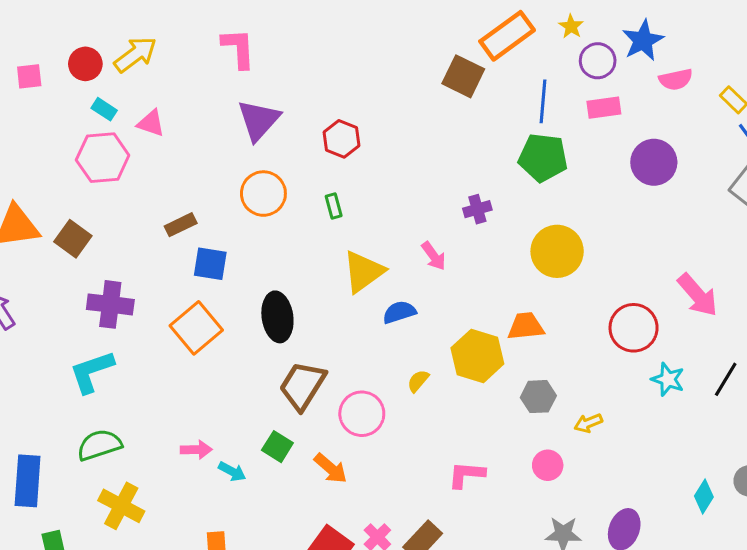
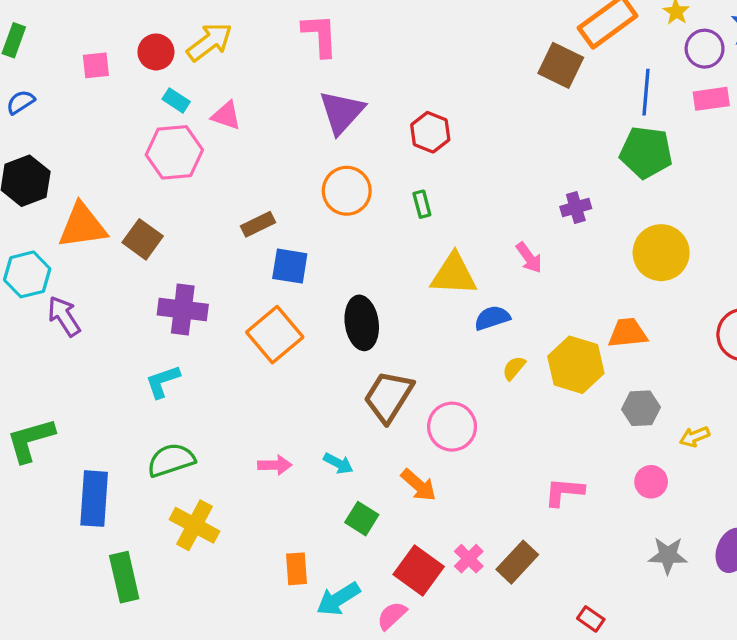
yellow triangle: (363, 272) -> (454, 274), turned 39
cyan L-shape: (92, 372) -> (163, 381), size x0.7
yellow semicircle: (418, 381) -> (514, 368), moved
green square: (277, 447) -> (362, 519), moved
cyan arrow: (232, 472) -> (338, 463), moved

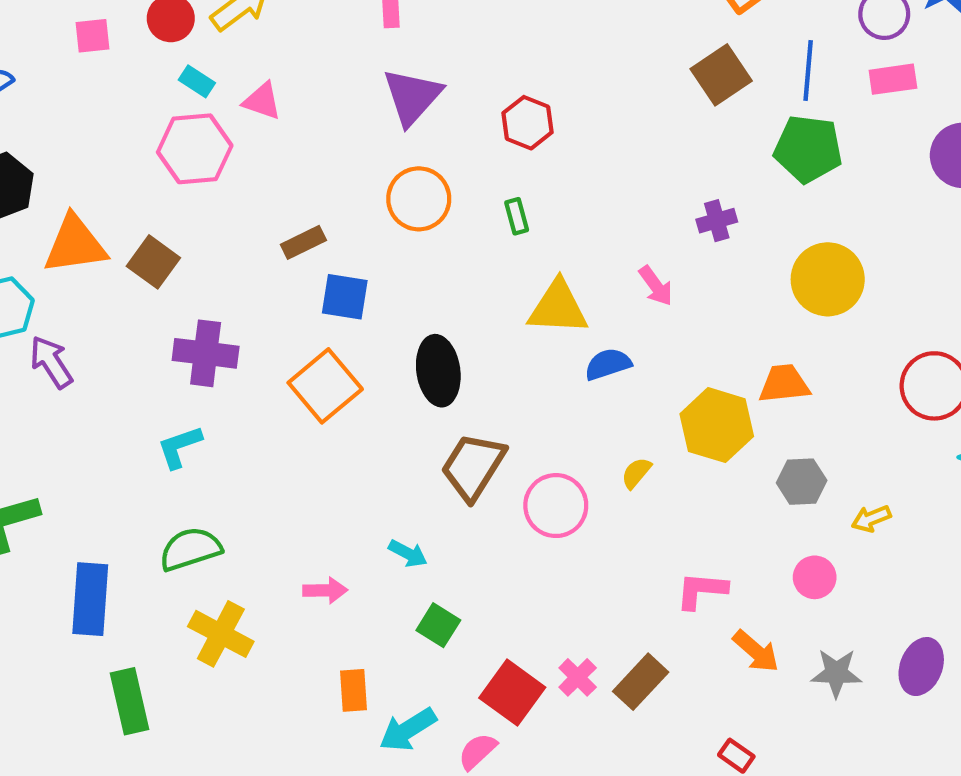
brown square: (561, 65) -> (721, 75), moved, turned 30
yellow semicircle: (514, 368) -> (636, 473), moved
pink arrow: (275, 465) -> (325, 590), moved
orange arrow: (419, 485) -> (756, 651), moved

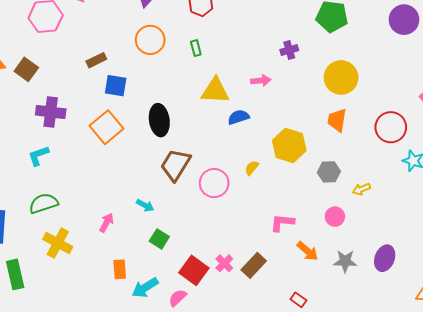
pink arrow: (656, 286) -> (261, 81), turned -60
orange trapezoid: (784, 384) -> (337, 120), moved, turned -75
pink arrow: (325, 590) -> (106, 223), turned -60

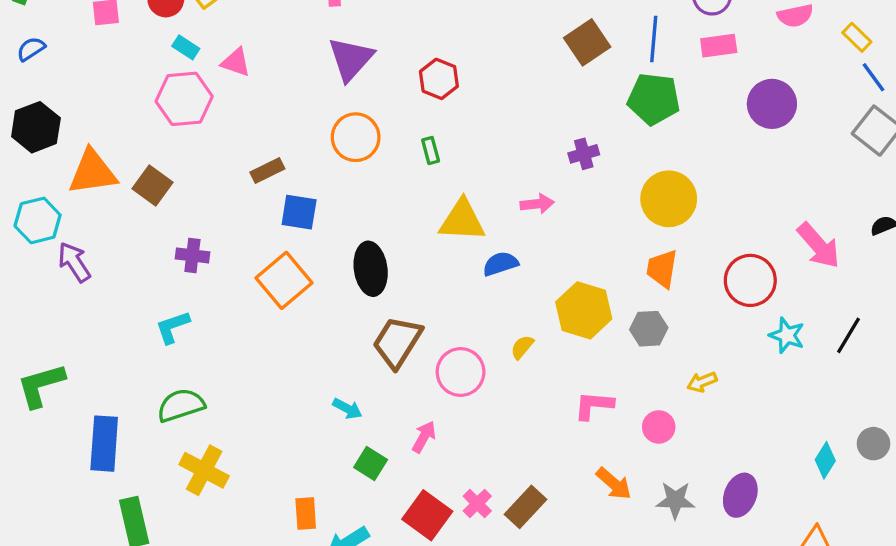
purple cross: (51, 112) -> (192, 255), size x0.7
gray hexagon: (329, 172) -> (649, 329), moved
pink arrow: (106, 223) -> (424, 437), moved
pink L-shape: (282, 223) -> (594, 405), moved

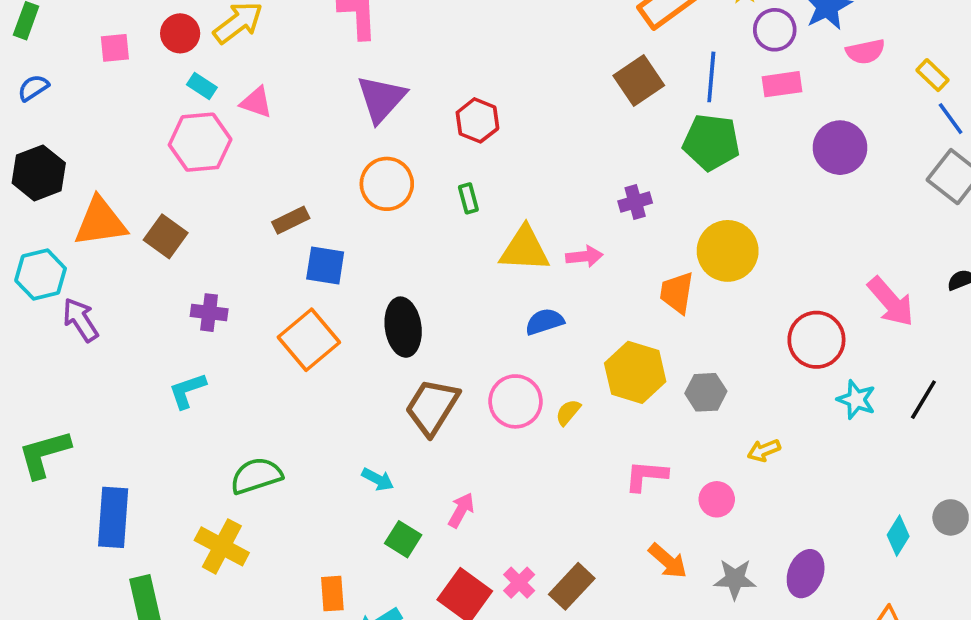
yellow triangle: (462, 220) -> (525, 249), moved
orange trapezoid: (662, 269) -> (677, 293), moved
pink circle: (461, 372) -> (516, 401), moved
green semicircle: (181, 405) -> (256, 476), moved

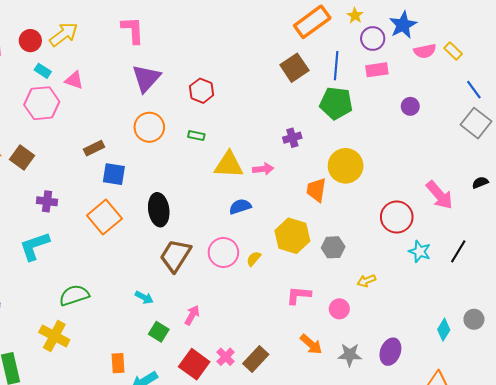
yellow rectangle: (932, 75) -> (453, 51), moved
purple circle: (840, 148) -> (410, 106), size x0.6
green rectangle: (468, 198) -> (196, 136), turned -63
cyan L-shape: (187, 391) -> (35, 246), size x1.4

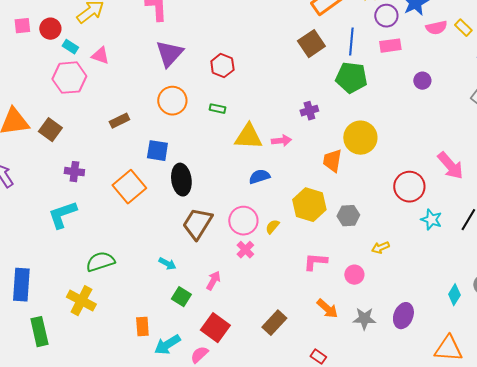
red circle: (30, 41) -> (50, 29), moved
blue square: (114, 174) -> (157, 151), moved
pink cross: (226, 357) -> (245, 250), moved

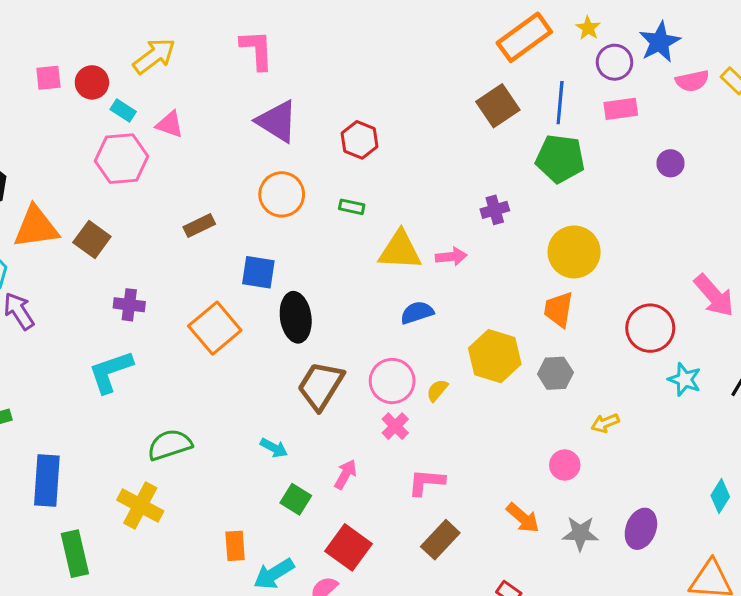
purple triangle: (169, 54) -> (277, 121), turned -40
orange trapezoid: (332, 161) -> (559, 309), moved
pink L-shape: (315, 262) -> (426, 482), moved

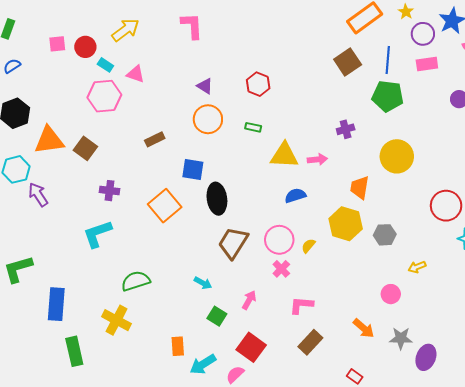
purple triangle: (277, 121) -> (205, 86), moved, size x0.6
orange trapezoid: (559, 309) -> (360, 188), moved
purple ellipse: (641, 529) -> (426, 357), moved

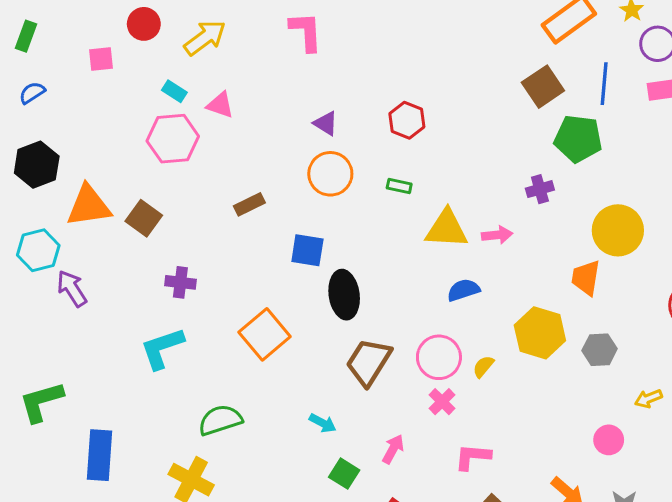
red circle: (85, 47) -> (144, 24), moved
green pentagon: (388, 96) -> (578, 139), moved
orange trapezoid: (360, 188) -> (586, 278), moved
orange square: (165, 206) -> (265, 334), moved

